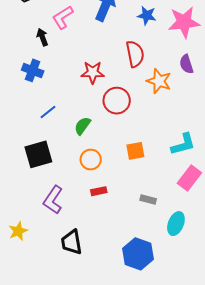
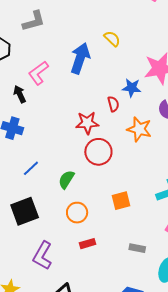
blue star: (147, 15) -> (132, 88), moved
red semicircle: (135, 54) -> (113, 104), size x0.6
red star: (93, 72) -> (87, 123), moved

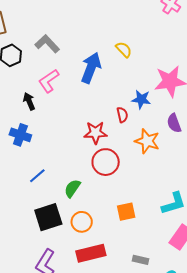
gray L-shape: (34, 21) -> (47, 44), moved, turned -120
black square: (25, 211) -> (48, 217), moved
red rectangle: (87, 244) -> (91, 253), size x1.8

